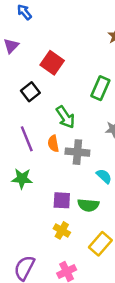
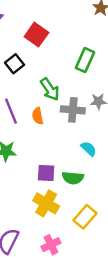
gray cross: (77, 152) -> (73, 110), moved
yellow cross: (62, 230) -> (46, 203), size x1.5

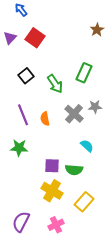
red square: (36, 35) -> (35, 38), moved
green arrow: (50, 89) -> (55, 84), moved
gray cross: (73, 110) -> (74, 114), turned 36

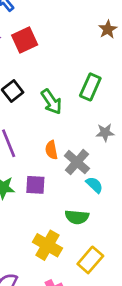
red square: (35, 38) -> (25, 40), turned 30
gray cross: (74, 114) -> (77, 162), moved
orange semicircle: (45, 119) -> (51, 150), moved
purple square: (52, 166) -> (35, 185), moved

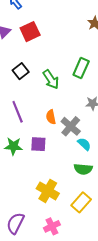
green semicircle: (77, 217) -> (83, 169), moved

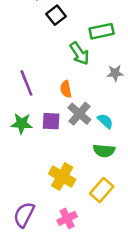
green rectangle: (81, 68) -> (102, 31), turned 54
black square: (21, 71) -> (56, 15), moved
green arrow: (51, 79) -> (79, 53), moved
gray cross: (71, 126) -> (79, 114), moved

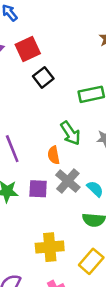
green arrow: (79, 53) -> (70, 133), moved
yellow cross: (62, 177) -> (50, 247), turned -35

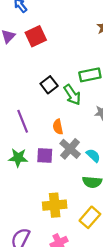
black square: (43, 77) -> (49, 85), moved
green arrow: (70, 133) -> (72, 95), moved

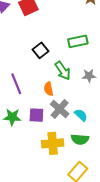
green arrow: (72, 95) -> (63, 71), moved
yellow cross: (55, 205) -> (53, 143), moved

